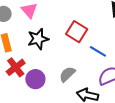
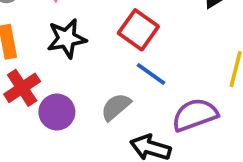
blue line: (98, 51) -> (151, 74), moved

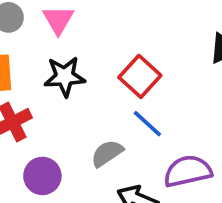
purple circle: (57, 112) -> (42, 176), moved

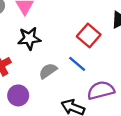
red square: (140, 76) -> (89, 35), moved
gray semicircle: (107, 153) -> (48, 71), moved

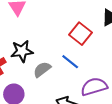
black star: (29, 38) -> (22, 51), moved

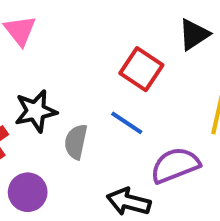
gray semicircle: (42, 69) -> (76, 142), turned -36

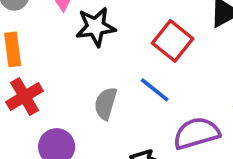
black star: (36, 111) -> (96, 27), moved

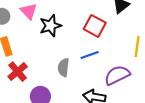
blue line: (155, 90) -> (90, 55), turned -48

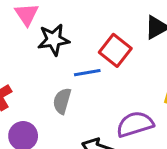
blue line: (90, 55) -> (87, 73), moved

